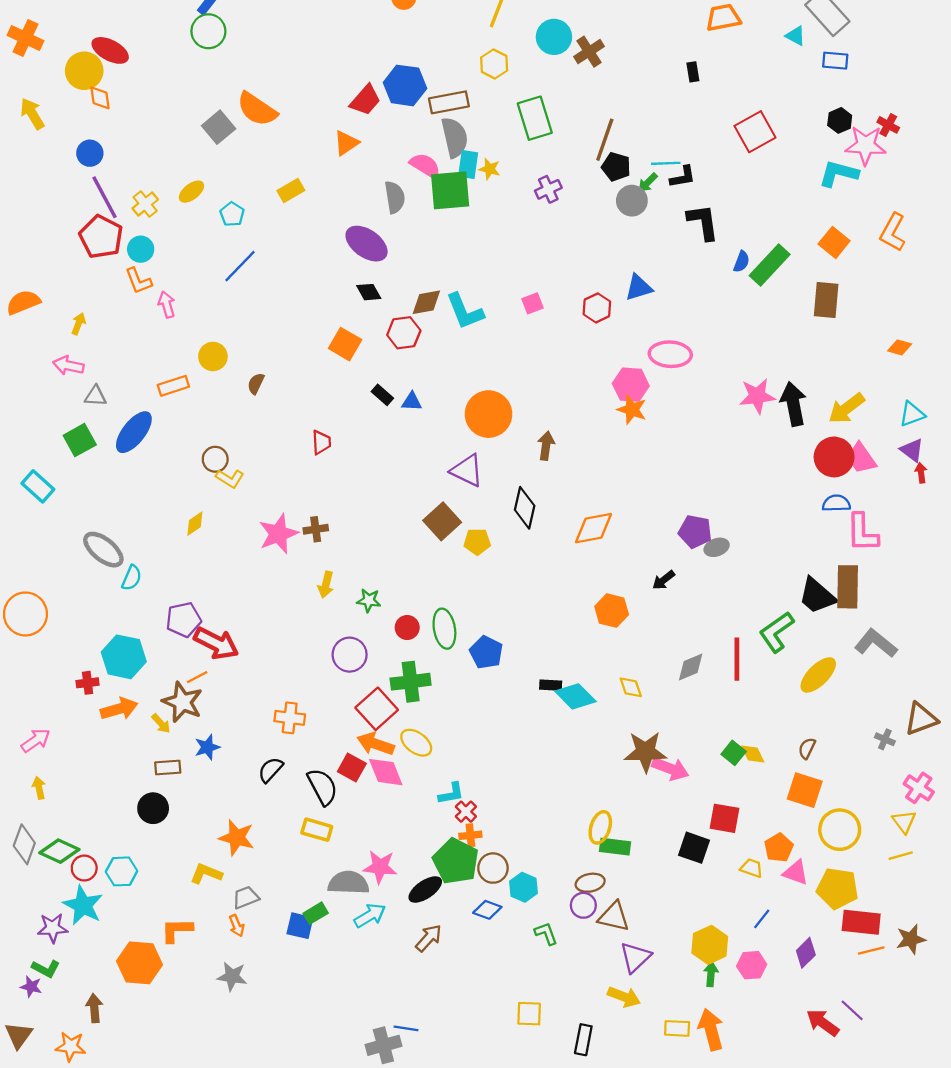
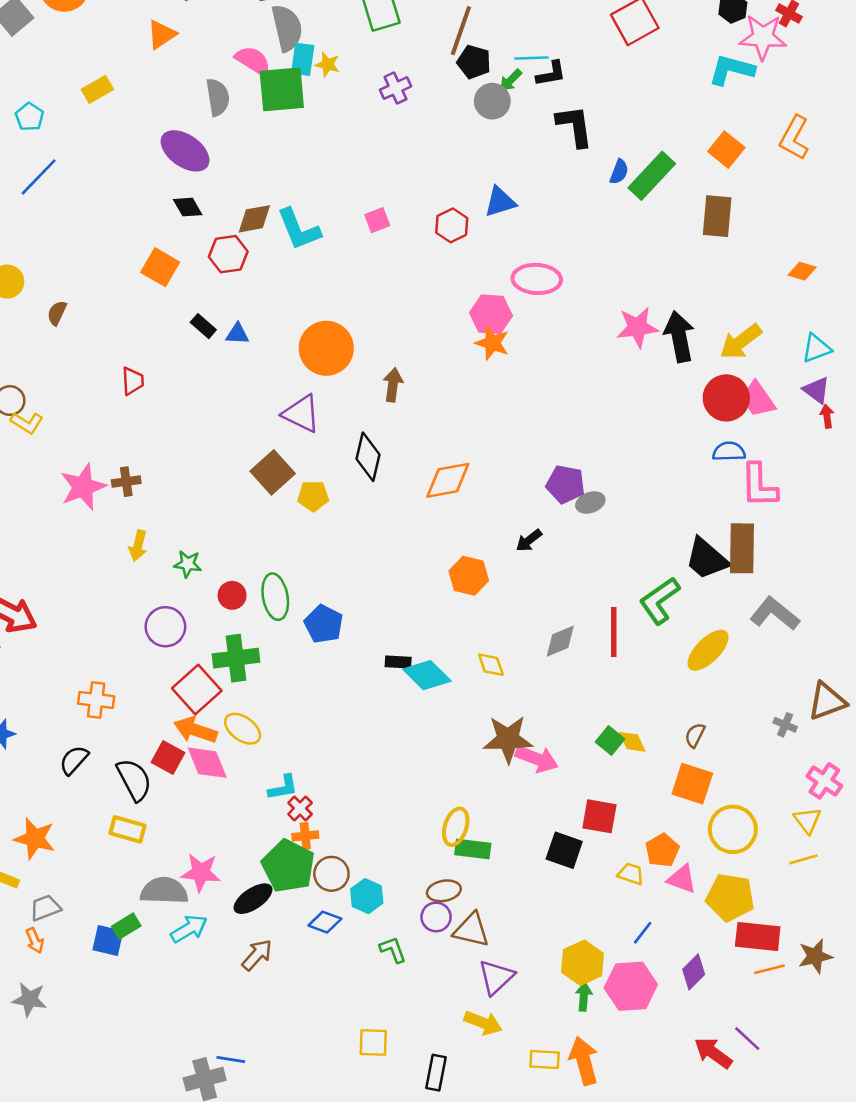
pink hexagon: (752, 965) -> (631, 986), size x1.5

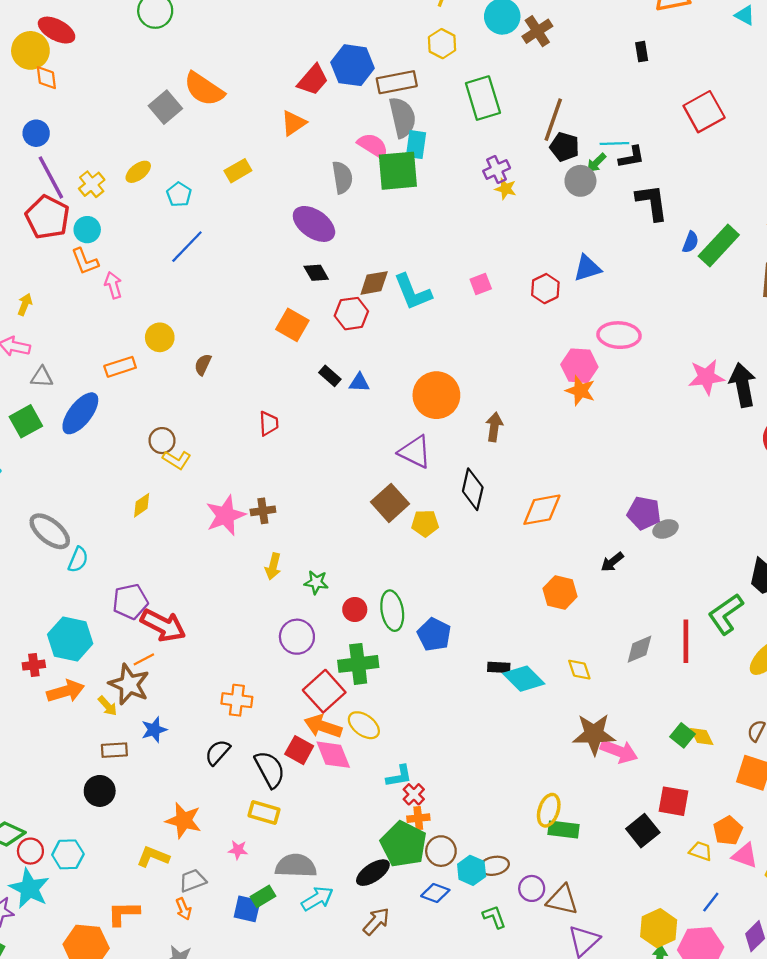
yellow star: (328, 65) -> (506, 189), moved
black square: (564, 850) -> (643, 831), turned 32
pink star: (201, 873) -> (238, 850), moved, size x0.6
brown ellipse: (444, 891) -> (494, 866), moved

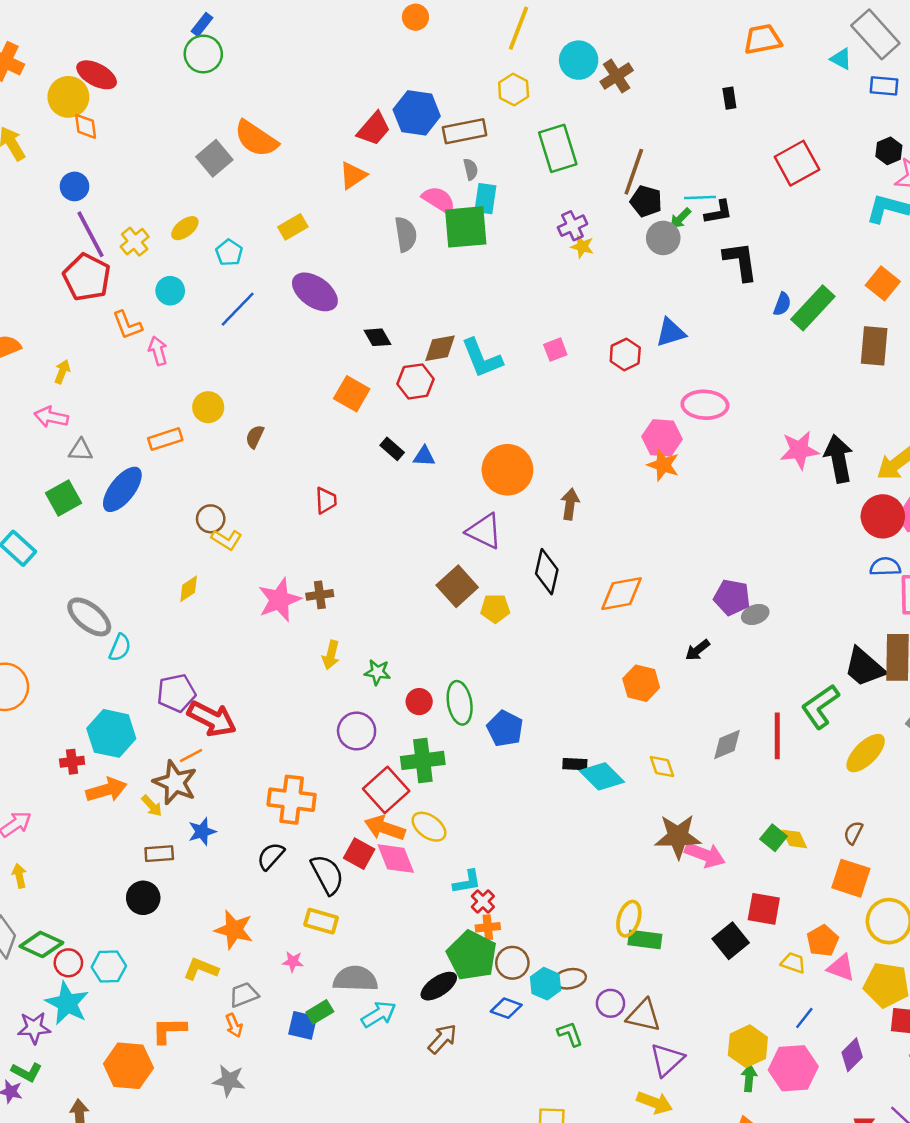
gray semicircle: (402, 117) -> (471, 169), size x0.5
purple ellipse: (314, 224) -> (315, 292), moved
cyan circle: (87, 230) -> (170, 291), moved
orange cross: (237, 700) -> (292, 800), size x1.4

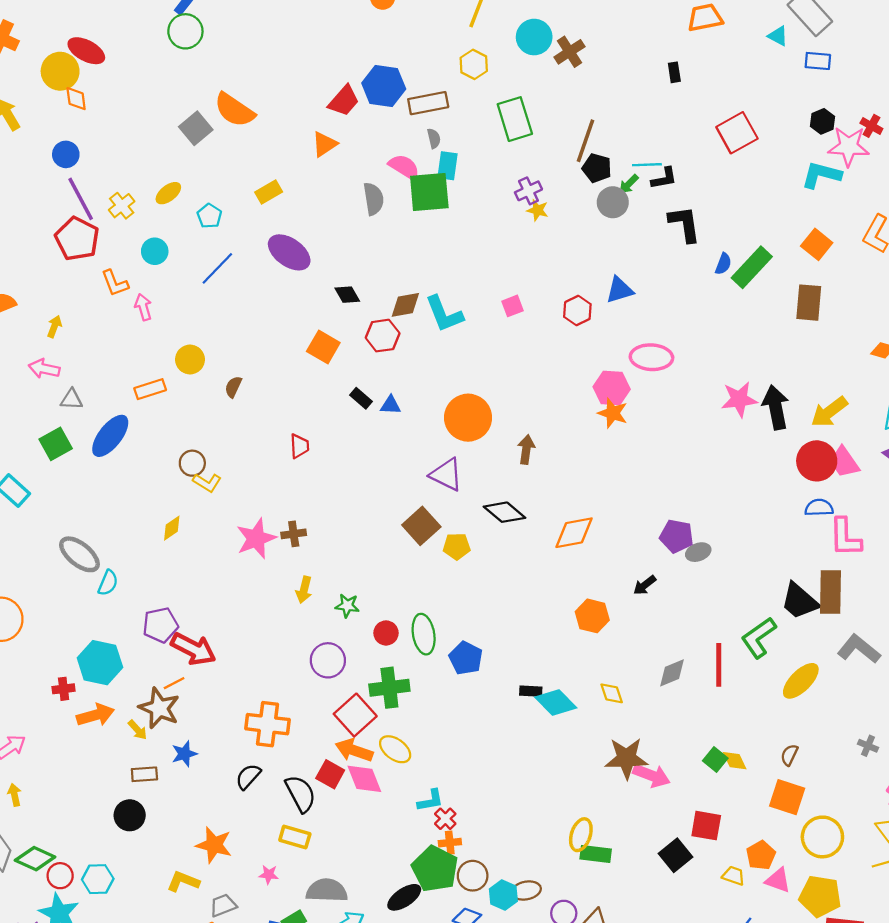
black diamond: (547, 572) -> (505, 512), turned -63

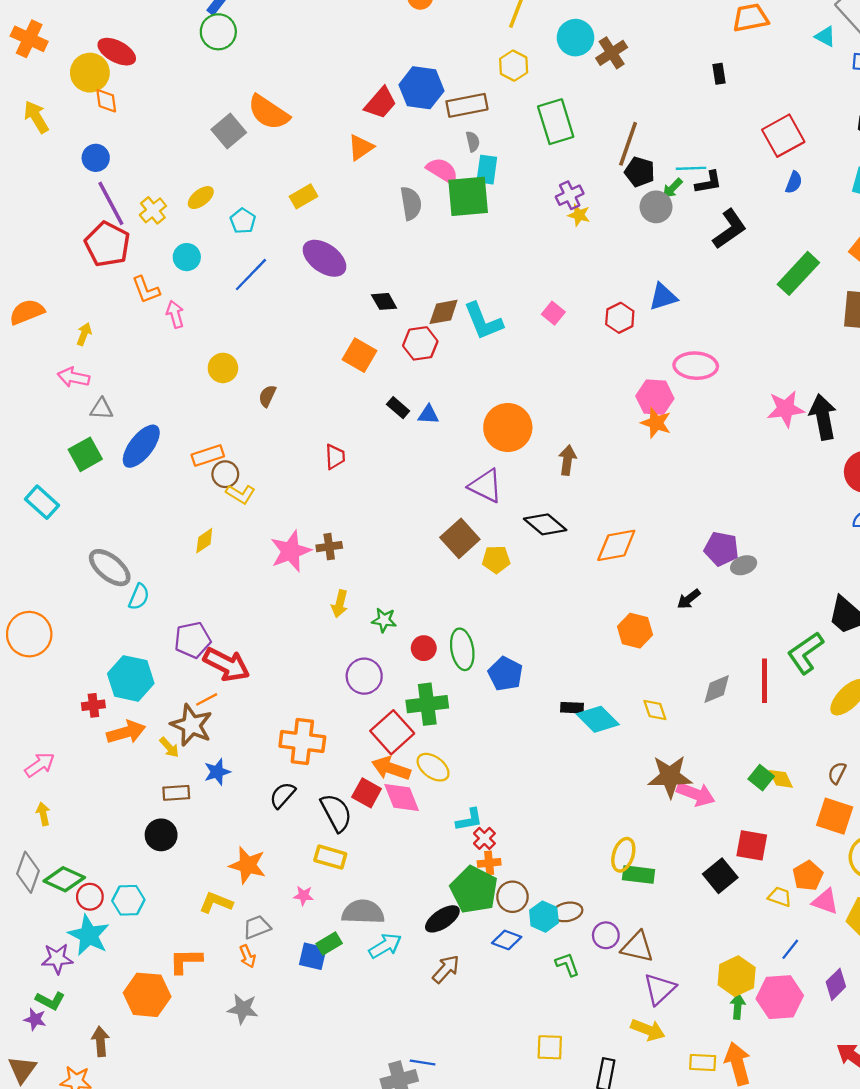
black L-shape: (685, 224) -> (730, 229), turned 63
blue semicircle: (723, 264) -> (794, 182), moved
pink square: (512, 306) -> (553, 313), turned -30
orange rectangle: (150, 389) -> (208, 456), moved

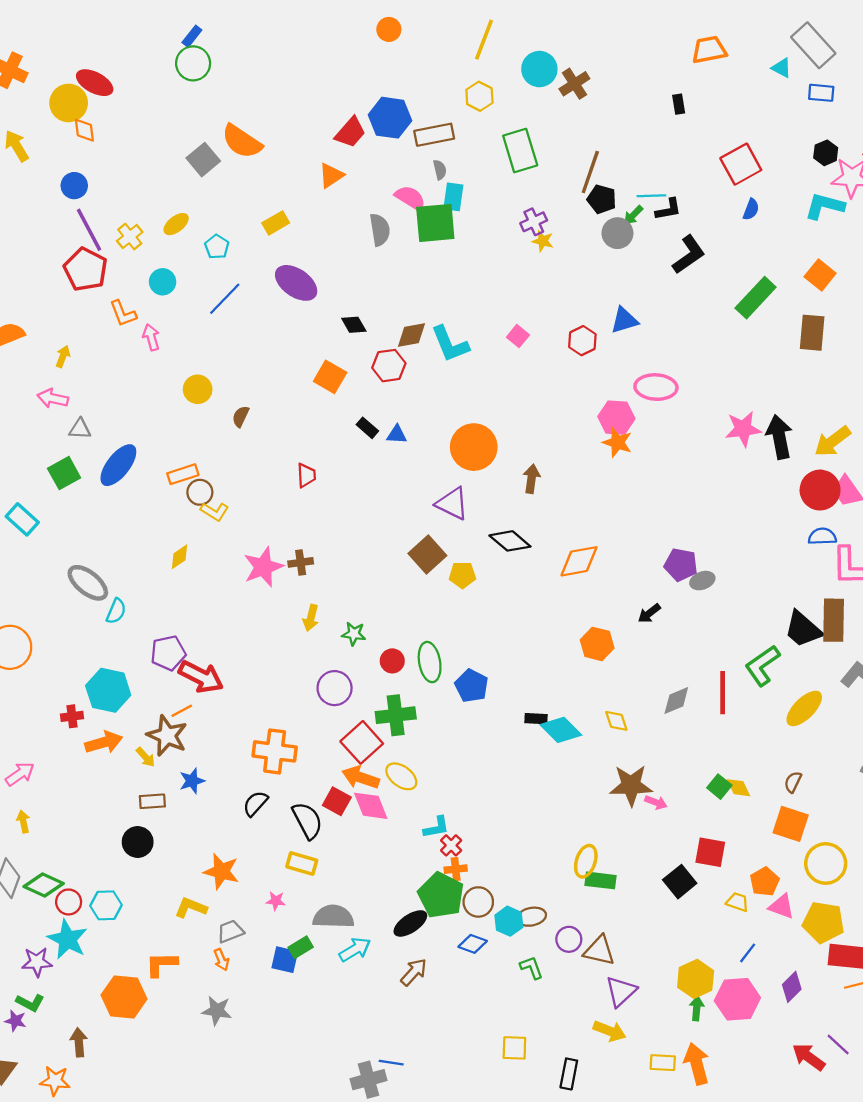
pink arrow: (696, 794) -> (656, 802), size x0.6

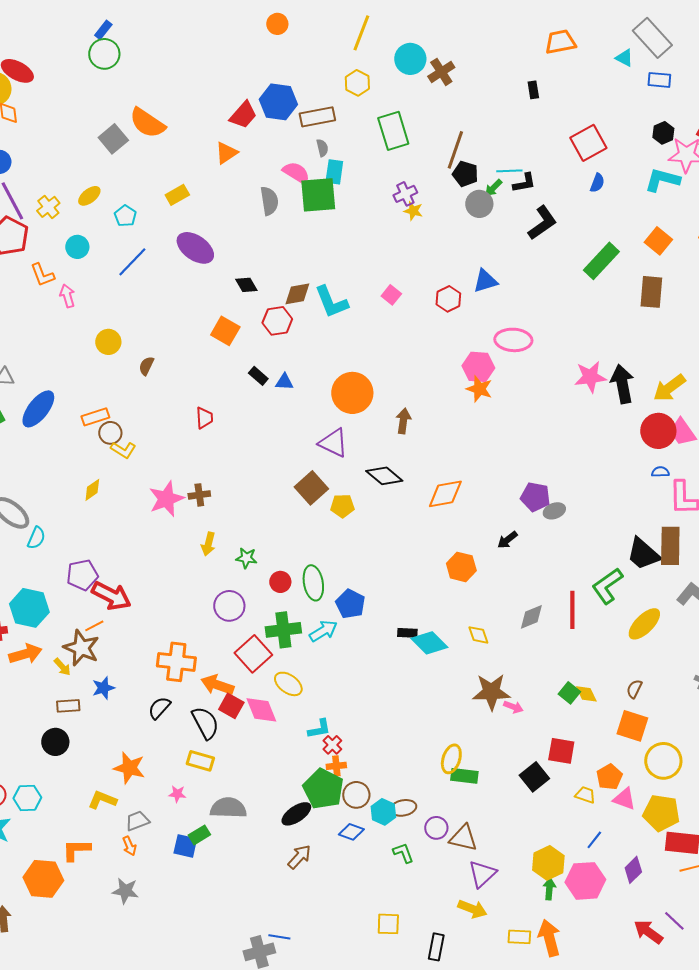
blue semicircle: (822, 536) -> (660, 472), size x0.7
orange arrow: (361, 777) -> (217, 685), moved
cyan arrow: (355, 949) -> (323, 631), moved

